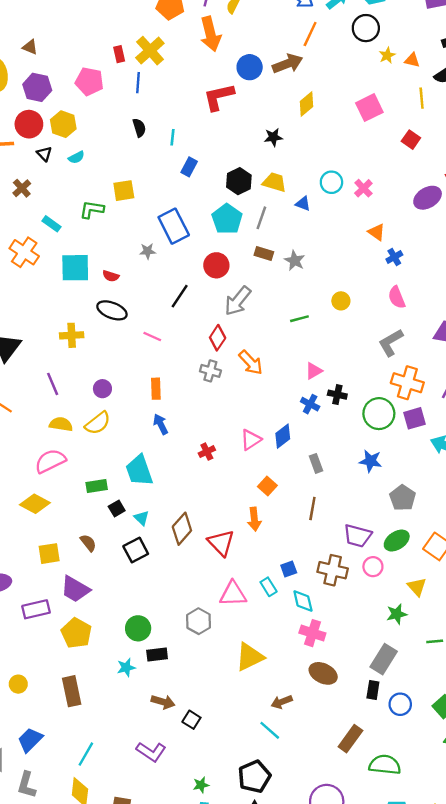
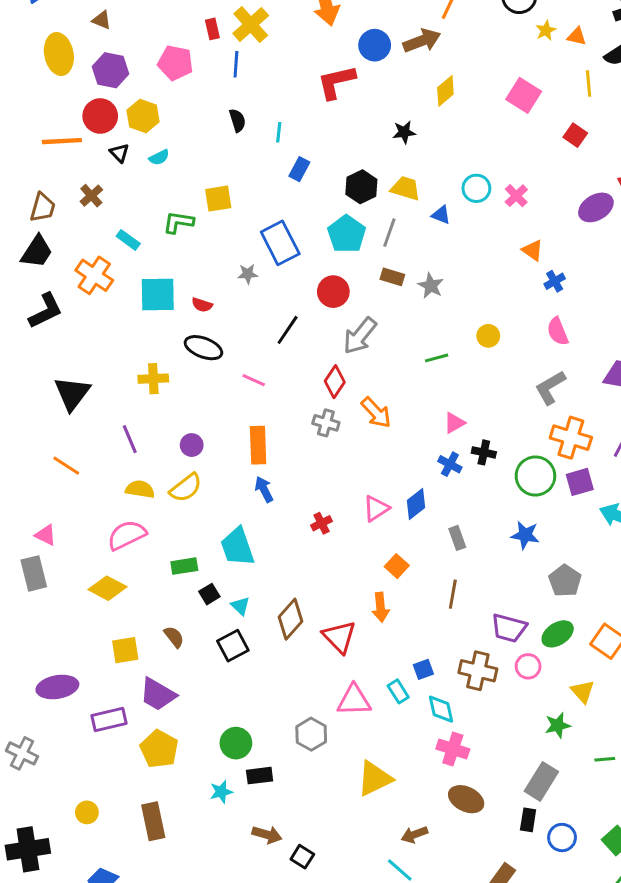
pink square: (369, 108) -> (524, 95), turned -32
orange rectangle: (156, 389) -> (258, 445), size x1.4

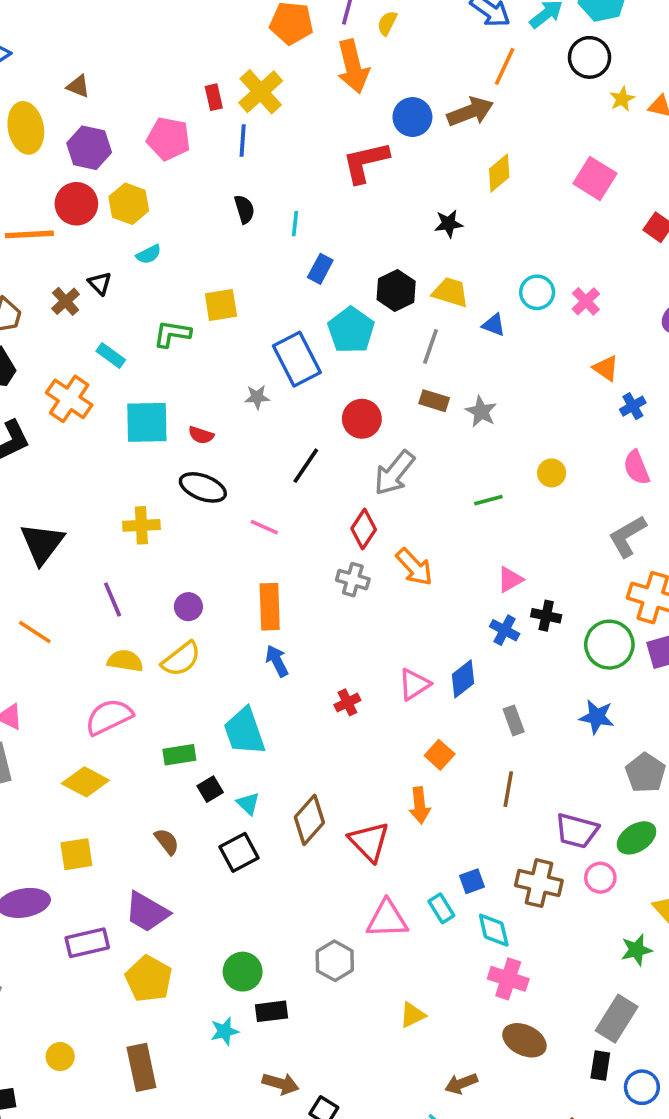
black triangle: (119, 153) -> (100, 283), moved
cyan pentagon: (347, 234) -> (351, 330), moved
yellow square: (125, 650) -> (76, 854), moved
yellow triangle: (375, 778) -> (412, 1015), size x0.6

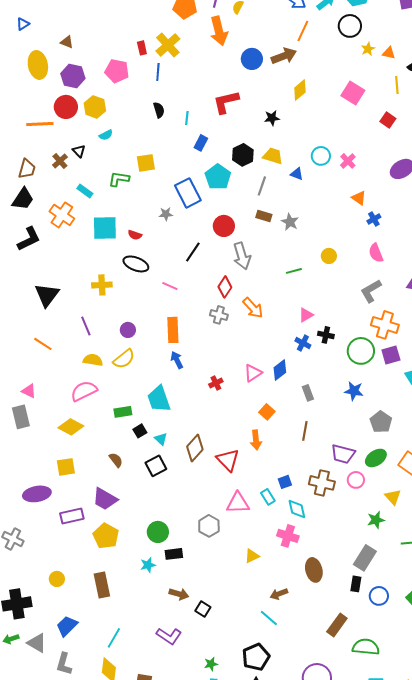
red L-shape: (365, 162) -> (226, 102), moved
gray arrow: (394, 473) -> (242, 256), turned -56
pink cross: (508, 979) -> (288, 536), moved
brown ellipse: (524, 1040) -> (314, 570), turned 50

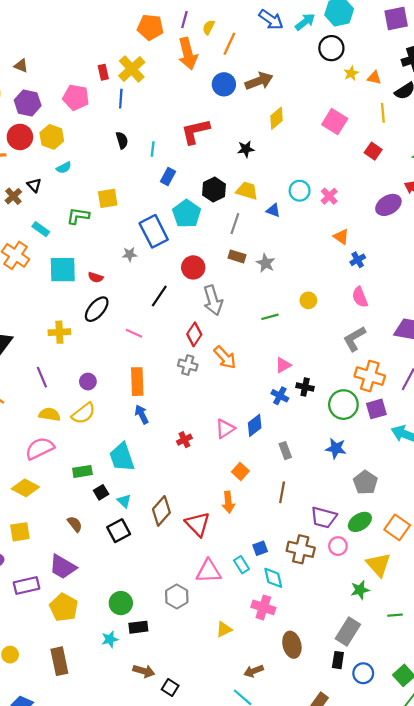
orange line: (303, 31) -> (229, 44), moved
black ellipse: (136, 264) -> (97, 309), turned -70
yellow triangle: (393, 497) -> (379, 565), size x1.4

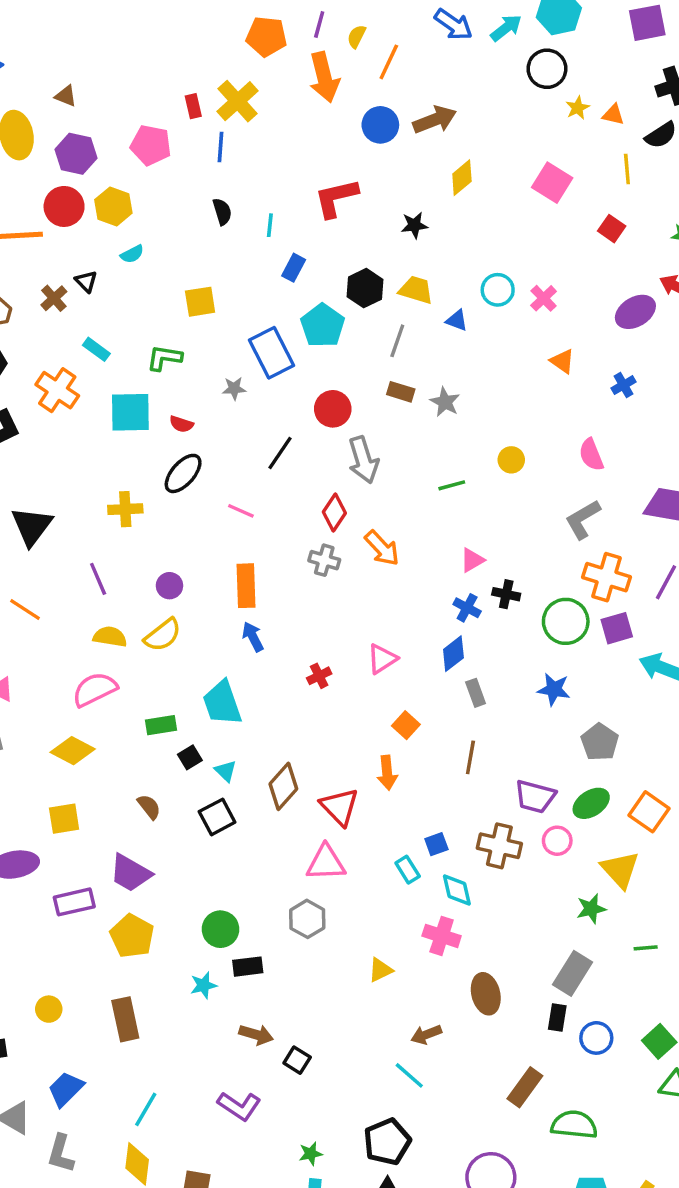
green L-shape: (78, 216) -> (164, 358), moved
blue cross: (358, 260) -> (624, 385), moved
blue diamond: (255, 425) -> (453, 654), moved
pink triangle: (209, 571) -> (326, 863), moved

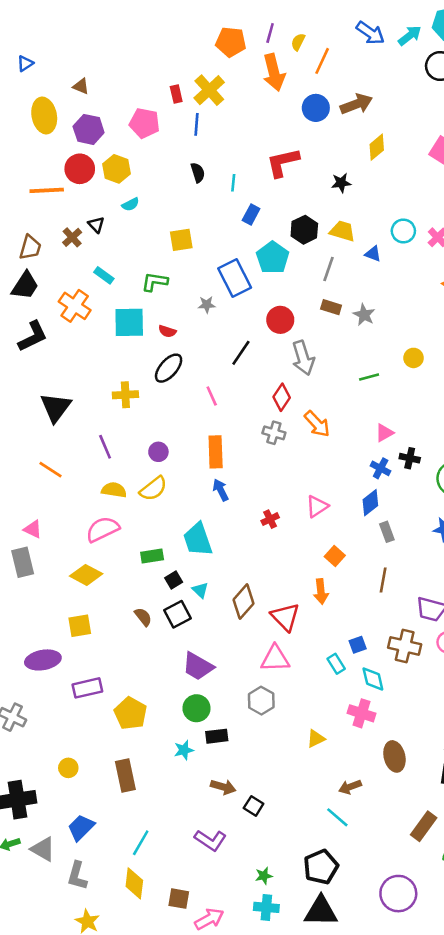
pink line: (241, 511) -> (212, 396), turned 42
black square: (217, 817) -> (177, 614), moved
purple trapezoid: (130, 873) -> (198, 666), moved

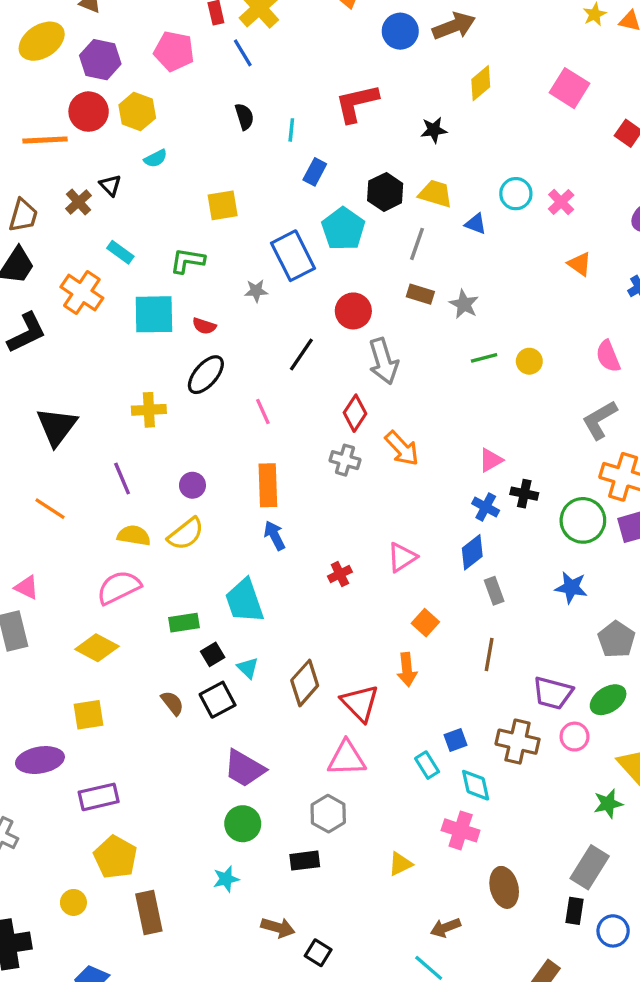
yellow ellipse: (44, 116) -> (42, 41), turned 68
blue line: (196, 124) -> (243, 53), turned -35
green line: (369, 377) -> (484, 358), moved
yellow pentagon: (130, 713) -> (115, 857), moved
black rectangle: (217, 736) -> (305, 861), moved

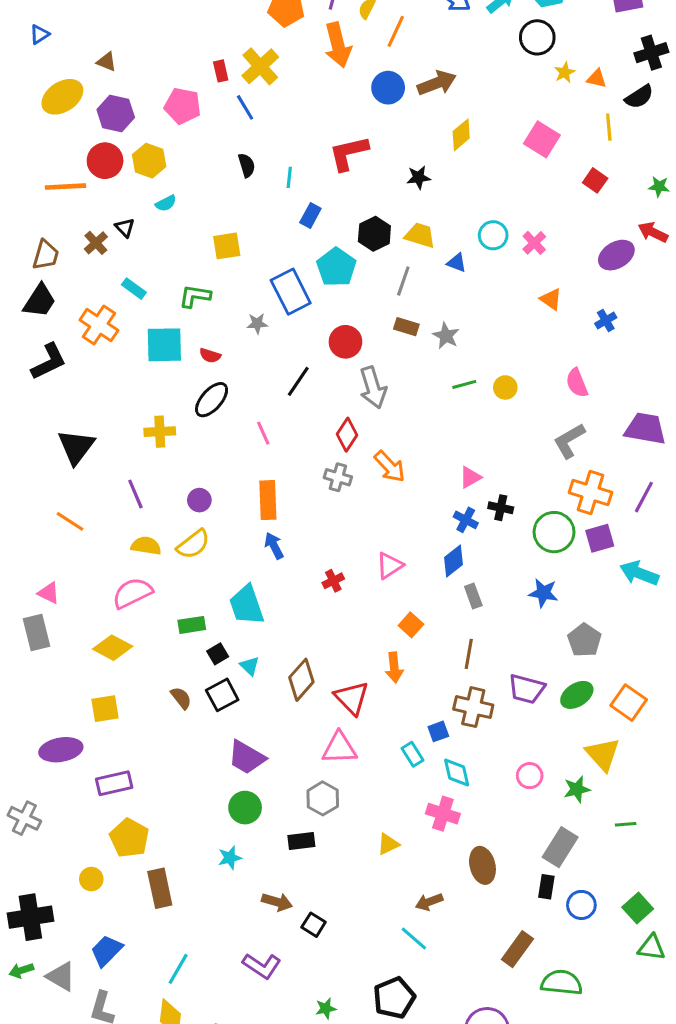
pink circle: (575, 737) -> (530, 776), moved
brown cross: (518, 742) -> (473, 707), moved

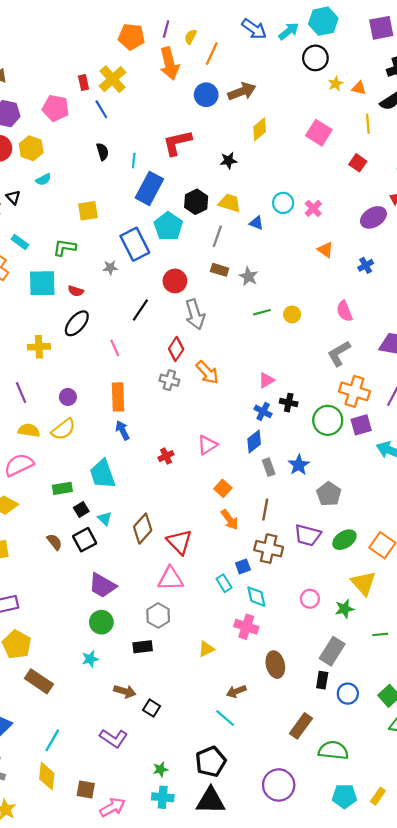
blue rectangle: (310, 215) -> (149, 188), size x1.8
blue star: (543, 593) -> (299, 465), moved, turned 30
gray pentagon: (584, 640) -> (329, 494), moved
orange arrow: (394, 668) -> (230, 520), moved, turned -30
brown rectangle: (160, 888) -> (39, 681), turned -44

